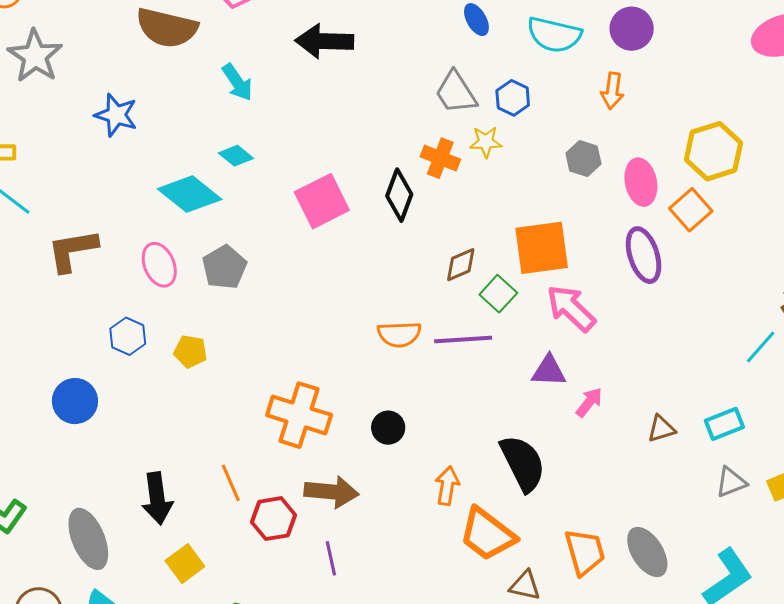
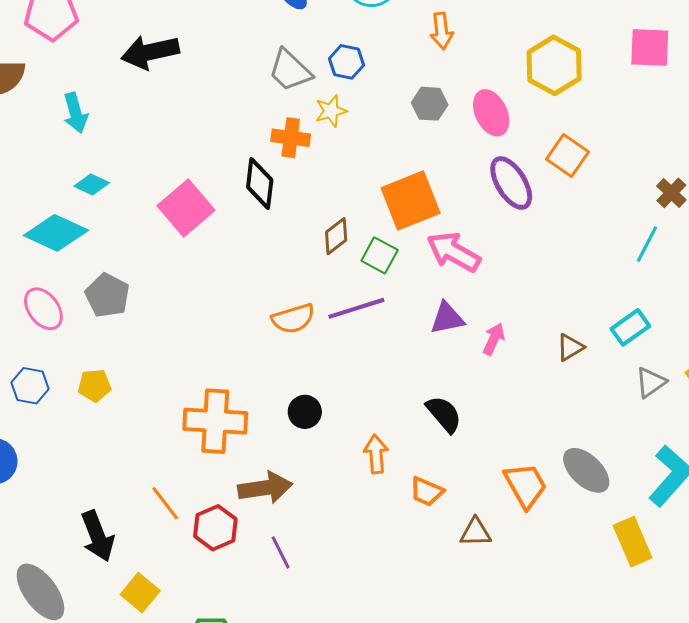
cyan arrow: (237, 82) -> (75, 113), turned 33
orange square: (691, 210) -> (567, 155), moved
black semicircle: (523, 463) -> (444, 414), size x0.7
orange trapezoid: (487, 534) -> (427, 492), size x0.6

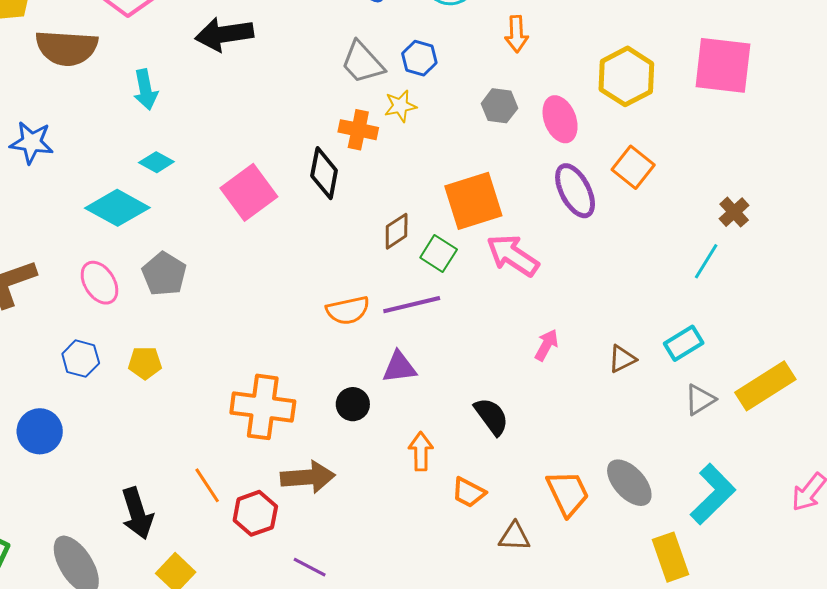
pink square: (650, 47) -> (723, 65), size x1.4
purple triangle: (447, 318) -> (399, 367), moved
purple line: (281, 552) -> (310, 567), moved, turned -40

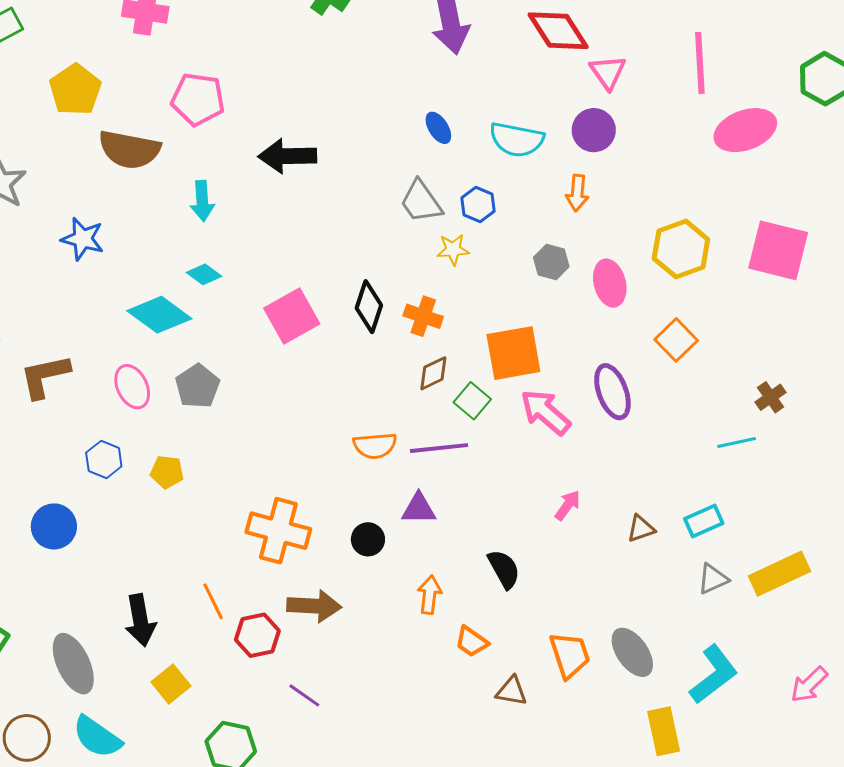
orange cross: (358, 130) -> (423, 316), moved
purple ellipse: (575, 191) -> (612, 392), moved
cyan line: (706, 261) -> (737, 442), turned 39

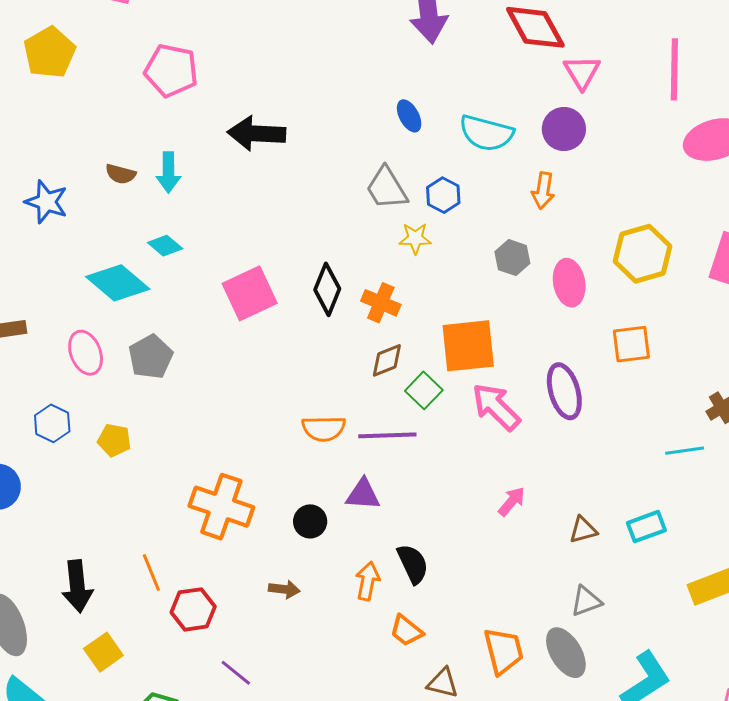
brown semicircle: (129, 150) -> (121, 174), moved, size x0.5
orange square: (676, 340) -> (631, 344), turned 33
black semicircle: (504, 569) -> (413, 564), moved
gray triangle: (713, 579) -> (586, 601), moved
brown arrow: (314, 606) -> (284, 589), moved, size x0.6

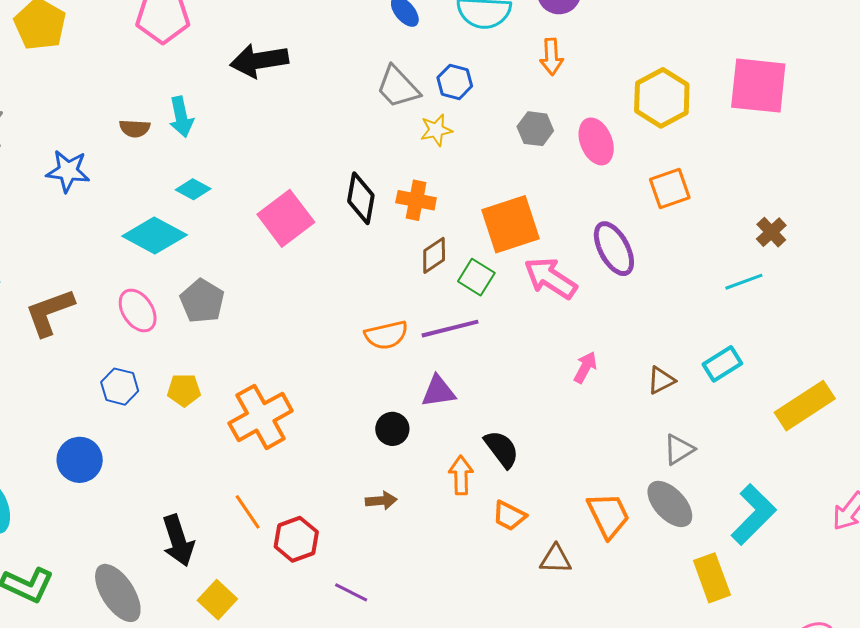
orange cross: (221, 507) -> (261, 417), moved, turned -36

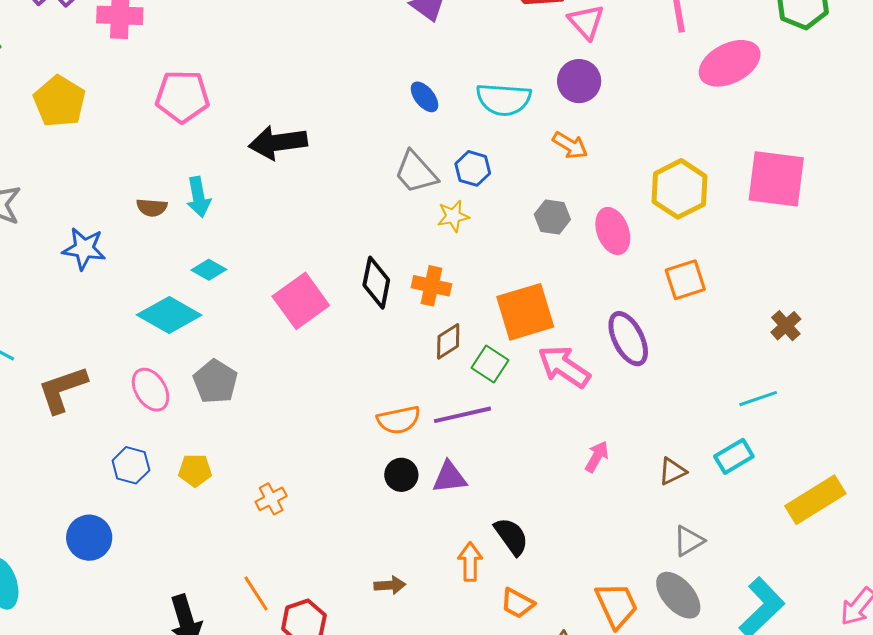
orange arrow: (551, 57) -> (570, 145), turned -57
cyan line: (744, 282) -> (758, 399), moved
orange cross: (261, 417) -> (271, 499), size x0.5
black circle: (392, 429) -> (401, 475), moved

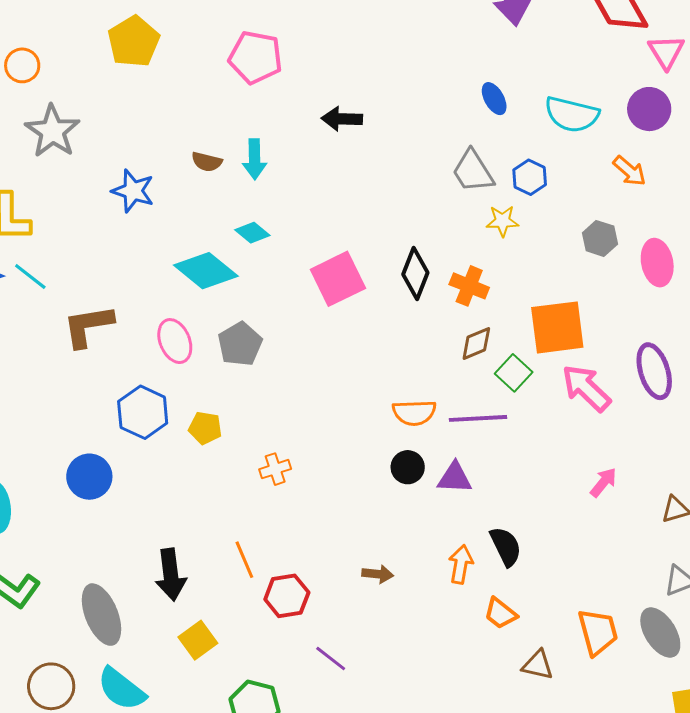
black arrow: (278, 143) -> (342, 119), size x0.7
blue hexagon: (131, 465) -> (143, 412), size x1.4

